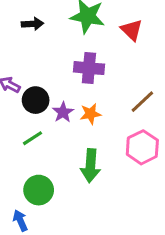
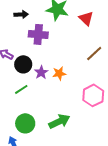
purple cross: (89, 68) -> (38, 34), moved
brown line: (142, 102) -> (94, 53), moved
green arrow: (90, 166) -> (59, 121), moved, turned -120

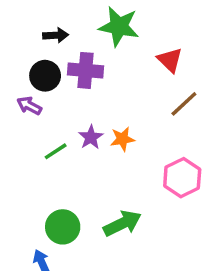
red triangle: (86, 18) -> (170, 60), moved
black circle: (23, 64) -> (45, 76), moved
green line: (21, 89) -> (56, 151), moved

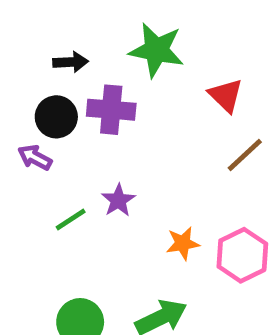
orange star: (122, 139) -> (183, 243), moved

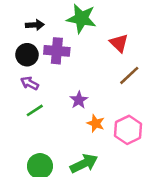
purple arrow: (35, 157) -> (30, 83), moved
purple star: (118, 200) -> (79, 100), moved
orange star: (183, 243) -> (96, 123), turned 30

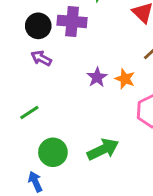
green line: (35, 110) -> (29, 113), moved
orange star: (96, 123) -> (125, 79), moved

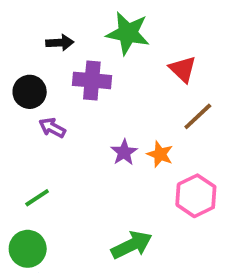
black circle: (38, 26) -> (30, 92), moved
green circle: (53, 152) -> (28, 249), moved

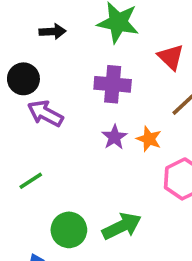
purple cross: (92, 80) -> (113, 84), moved
purple arrow: (52, 128) -> (45, 113), size x1.4
green circle: (28, 249) -> (69, 230), moved

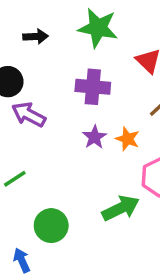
green arrow: (122, 226) -> (121, 208), moved

